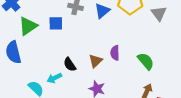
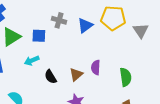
green semicircle: (146, 61) -> (126, 77), turned 30
cyan arrow: (54, 78) -> (32, 61), moved

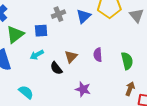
gray cross: (59, 20) -> (58, 14), turned -32
brown triangle: (76, 74) -> (71, 57), moved

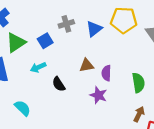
blue square: (41, 31) -> (45, 41), turned -32
brown triangle: (71, 57) -> (87, 65), moved, turned 32
purple star: (83, 89) -> (98, 95), moved

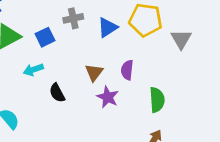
brown triangle: (87, 65) -> (94, 72), turned -48
purple semicircle: (106, 73) -> (127, 70), moved
purple star: (98, 95) -> (108, 97), moved

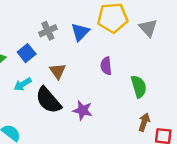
brown triangle: (94, 72) -> (58, 71), moved
black semicircle: (57, 93) -> (48, 100), size x1.6
purple star: (108, 97) -> (83, 110), moved

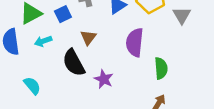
purple semicircle: (106, 66) -> (135, 42), size x1.6
cyan arrow: (23, 84) -> (43, 41), moved

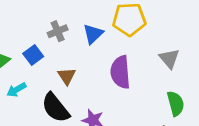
gray triangle: (182, 15) -> (169, 59), moved
green semicircle: (161, 68) -> (176, 104), moved

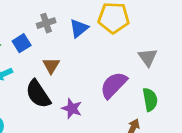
purple semicircle: (120, 72) -> (114, 85), moved, turned 44

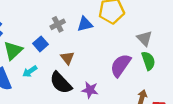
blue triangle: (79, 28) -> (85, 24), turned 35
green semicircle: (150, 100) -> (148, 61), moved

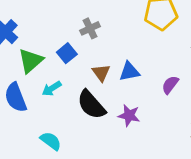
blue triangle: (85, 24) -> (129, 72), moved
purple semicircle: (121, 65) -> (170, 85), size x0.6

